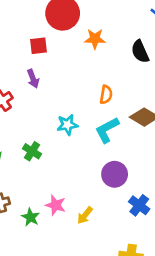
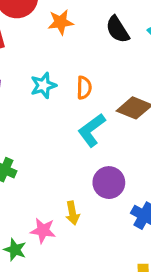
cyan star: (67, 125) -> (43, 85), moved
yellow arrow: (85, 215) -> (73, 213), moved, turned -42

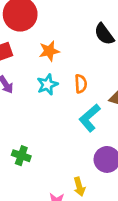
orange star: (61, 22) -> (49, 51), moved

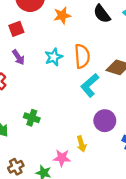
orange star: (49, 51) -> (62, 15), moved
orange semicircle: (81, 84) -> (82, 56), size x1.5

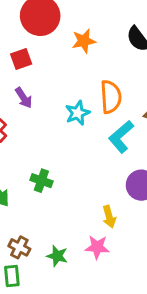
cyan star: (54, 57) -> (78, 113), moved
pink star: (62, 158) -> (97, 247), moved
brown cross: (16, 167) -> (19, 247), turned -35

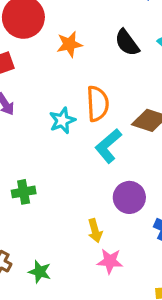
green cross: (41, 181) -> (24, 192), turned -30
pink star: (97, 247) -> (110, 261), moved

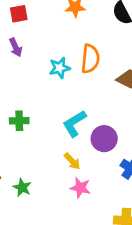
cyan L-shape: (108, 146) -> (74, 124), moved
yellow arrow: (95, 231) -> (72, 161), turned -36

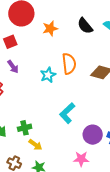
green cross: (19, 121) -> (25, 128), moved
purple circle: (104, 139) -> (93, 135), moved
yellow arrow: (72, 161) -> (35, 145), moved

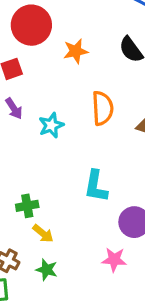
cyan star: (48, 75) -> (51, 125), moved
cyan L-shape: (67, 113) -> (96, 186), turned -40

